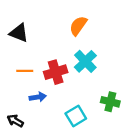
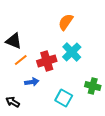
black triangle: (19, 33) -> (14, 41), moved
orange line: (25, 71) -> (21, 60), turned -40
cyan square: (76, 116) -> (64, 98), turned -30

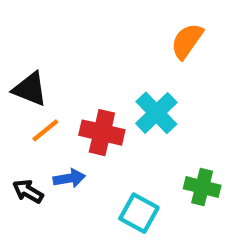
orange semicircle: (66, 22) -> (187, 41), moved
red cross: (47, 61) -> (102, 133), turned 30
black arrow: (13, 102) -> (28, 191), moved

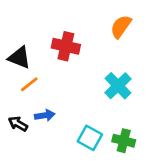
cyan cross: (156, 113) -> (118, 86), moved
red cross: (102, 133) -> (66, 46), moved
green cross: (202, 187) -> (124, 141), moved

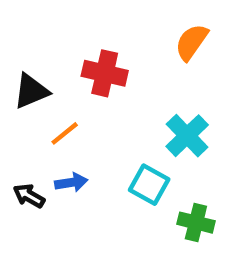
black triangle: (19, 58) -> (31, 91), turned -45
orange line: (29, 84) -> (65, 133), moved
cyan square: (90, 138) -> (149, 185), moved

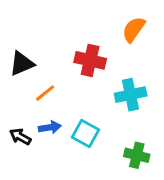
red cross: (105, 73) -> (90, 60), moved
cyan cross: (187, 136) -> (131, 95), turned 32
cyan square: (149, 185) -> (85, 134), moved

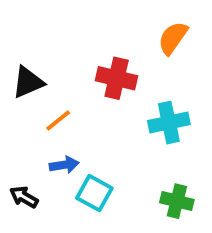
cyan square: (85, 134) -> (94, 193), moved
black arrow: (20, 137) -> (24, 197), moved

